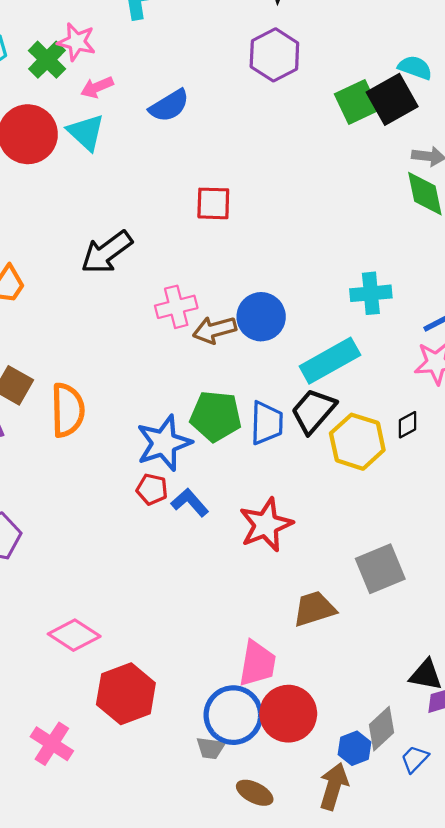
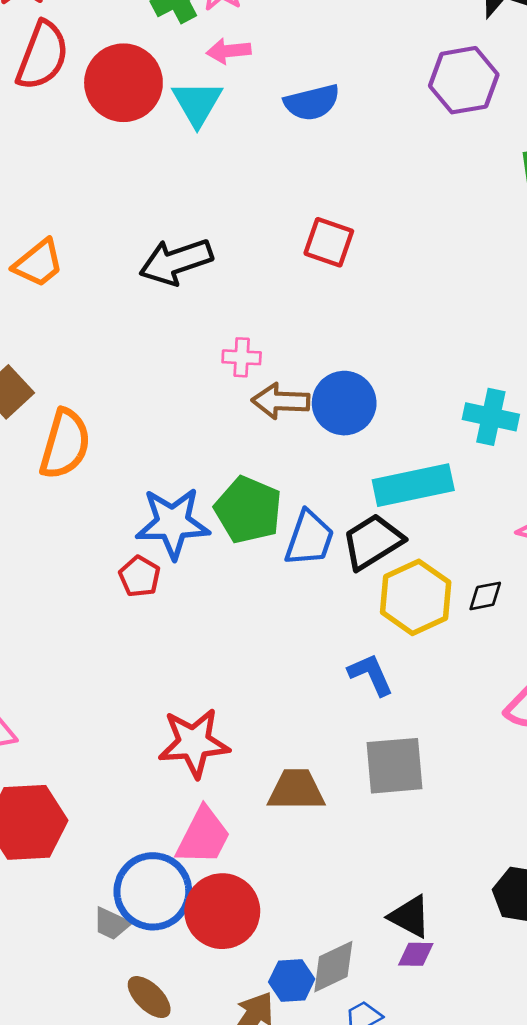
pink cross: (176, 307) -> (242, 357), size x0.7
blue L-shape: (190, 503) -> (371, 675), moved
red star: (266, 525) -> (194, 743), moved

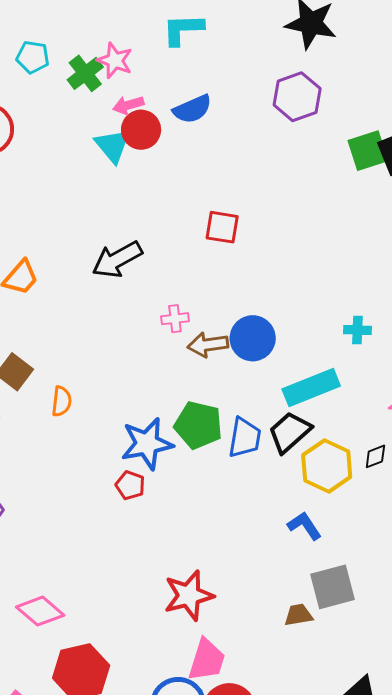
red circle: (123, 83) -> (141, 130), moved, size x0.7
blue semicircle: (312, 102) -> (192, 109), moved
cyan cross: (491, 417) -> (357, 330), size x0.7
orange semicircle: (65, 444) -> (62, 401), size x0.6
brown trapezoid: (296, 790) -> (298, 615), moved, size x0.7

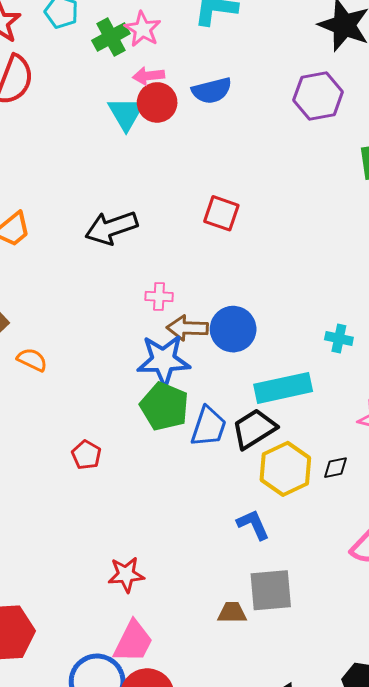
orange semicircle: (62, 401) -> (32, 360), turned -80
blue star: (147, 444) -> (164, 360), moved
red star: (189, 595) -> (126, 574), size x0.7

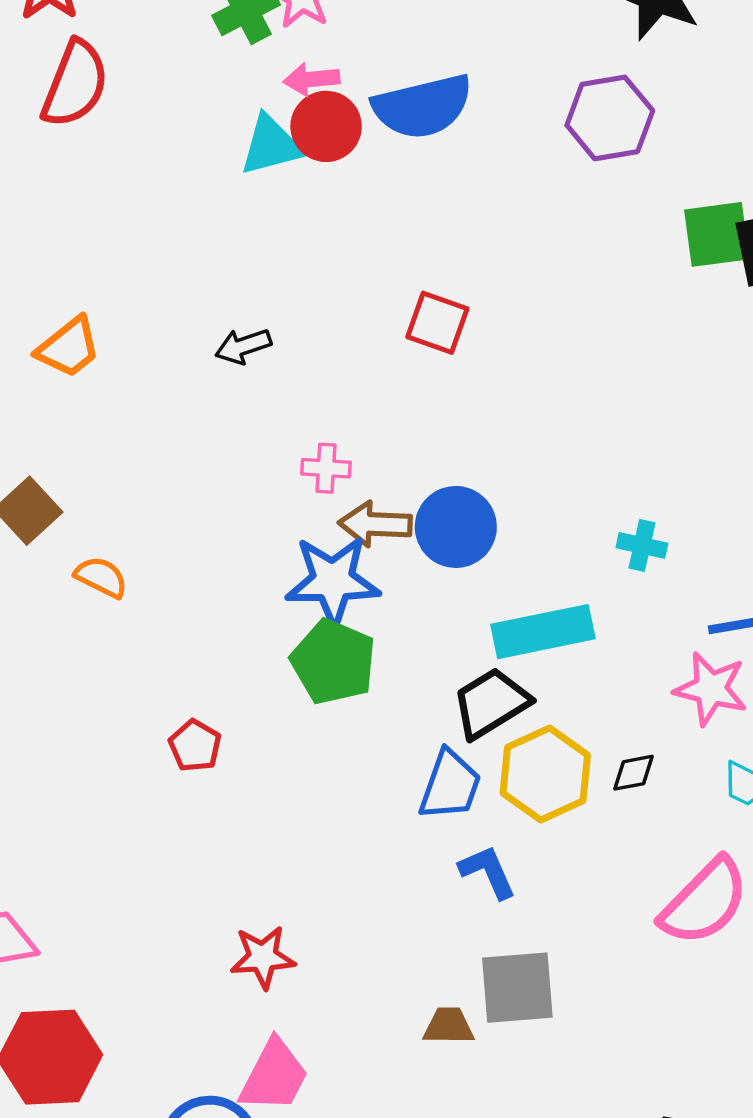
blue semicircle: (212, 91) -> (423, 106), size x1.4
cyan triangle: (126, 114) -> (271, 145), turned 45
black arrow: (111, 228) -> (243, 346), size x0.6
blue trapezoid: (209, 427) -> (450, 785), moved

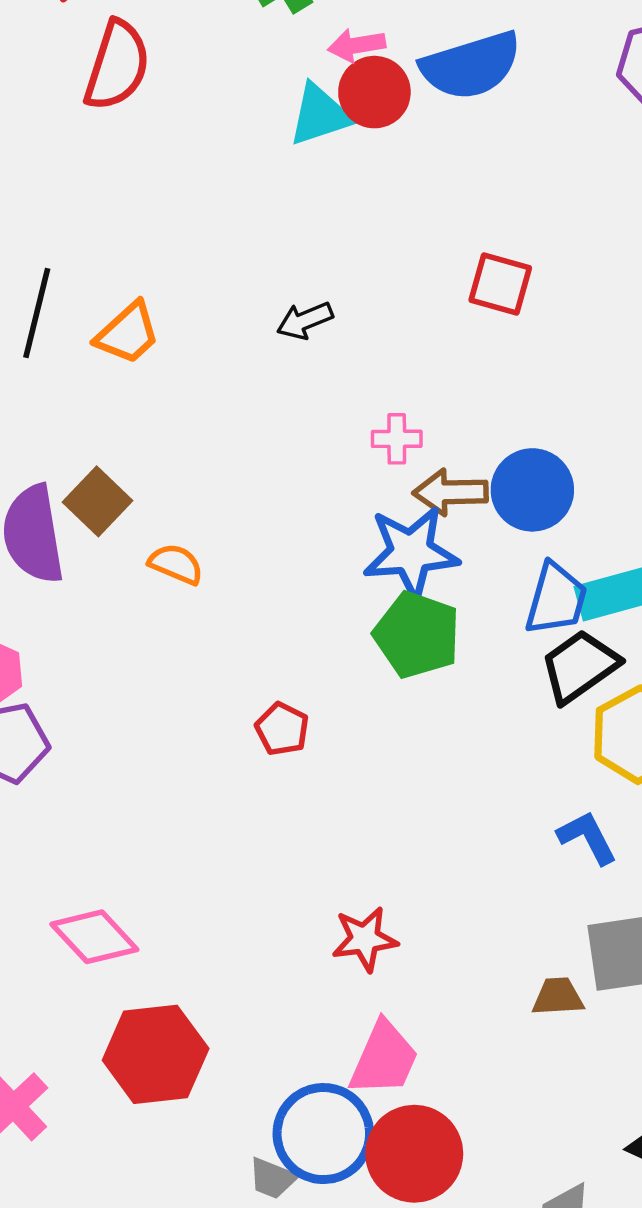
blue trapezoid: (450, 785) -> (556, 599), moved

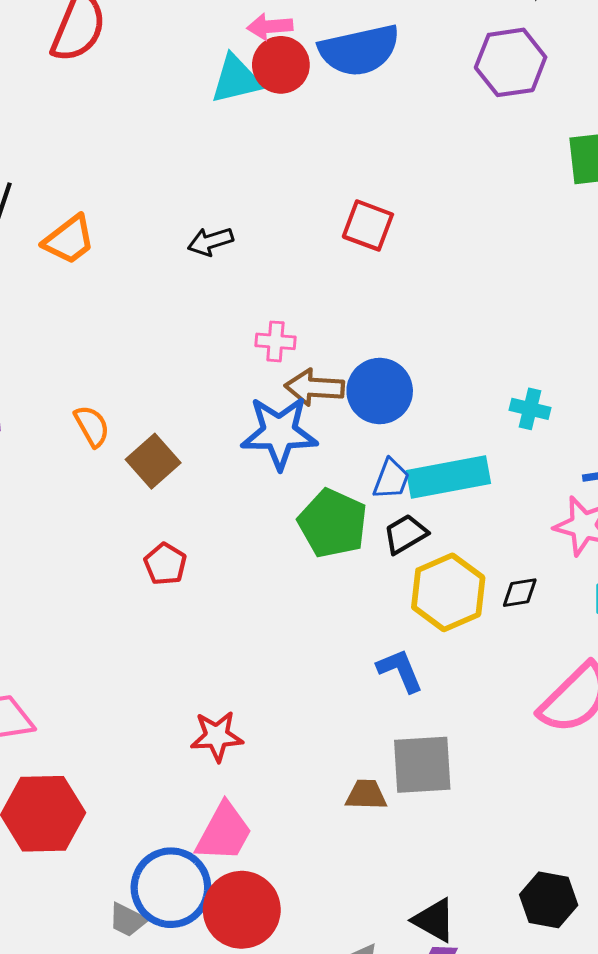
brown square: (98, 501) -> (153, 461), moved
orange semicircle: (176, 564) -> (92, 426), turned 33
blue trapezoid: (556, 599) -> (391, 479), size x0.7
green pentagon: (417, 635) -> (333, 523), moved
black trapezoid: (580, 666) -> (405, 534), size x0.7

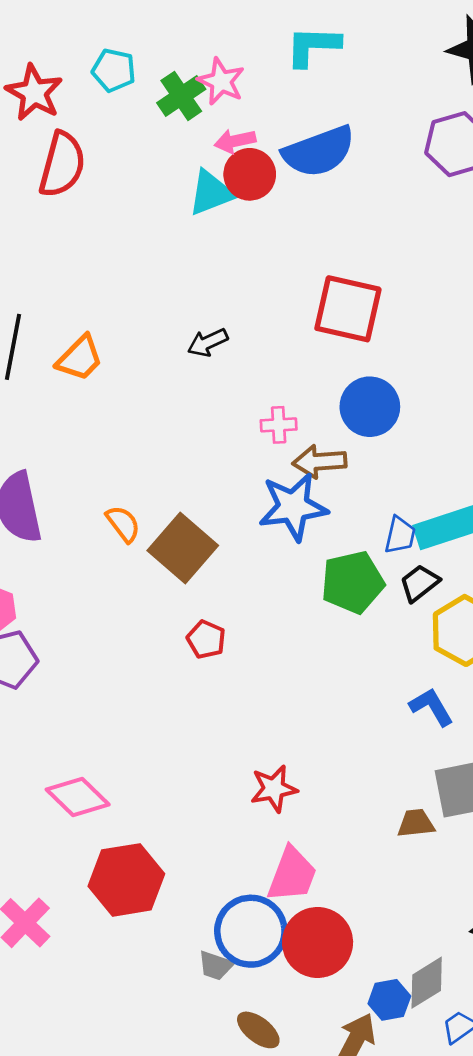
red square: (368, 225) -> (348, 309), size x1.5
blue circle: (380, 391) -> (370, 407), moved
brown square: (153, 461) -> (183, 548), size x1.4
green pentagon: (333, 523) -> (353, 582), turned -30

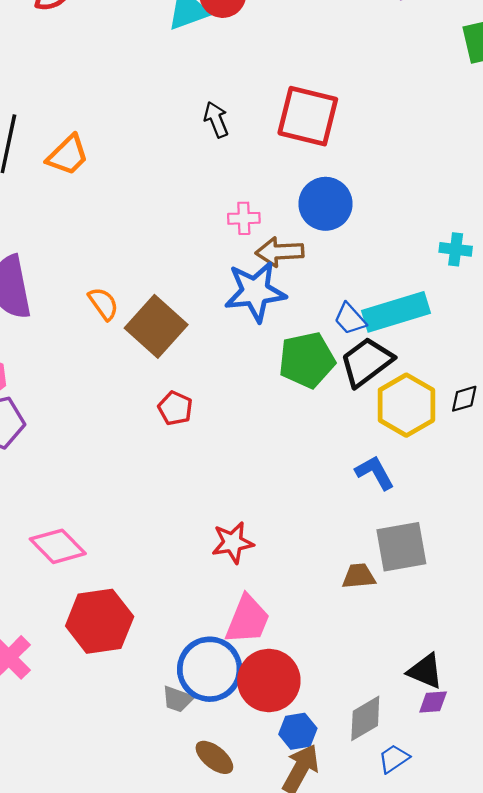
black arrow: (208, 342) -> (216, 120), moved, turned 92
blue trapezoid: (400, 535) -> (350, 319), turned 124
black trapezoid: (420, 583) -> (366, 362), size x1.5
blue hexagon: (389, 1000) -> (298, 731), moved

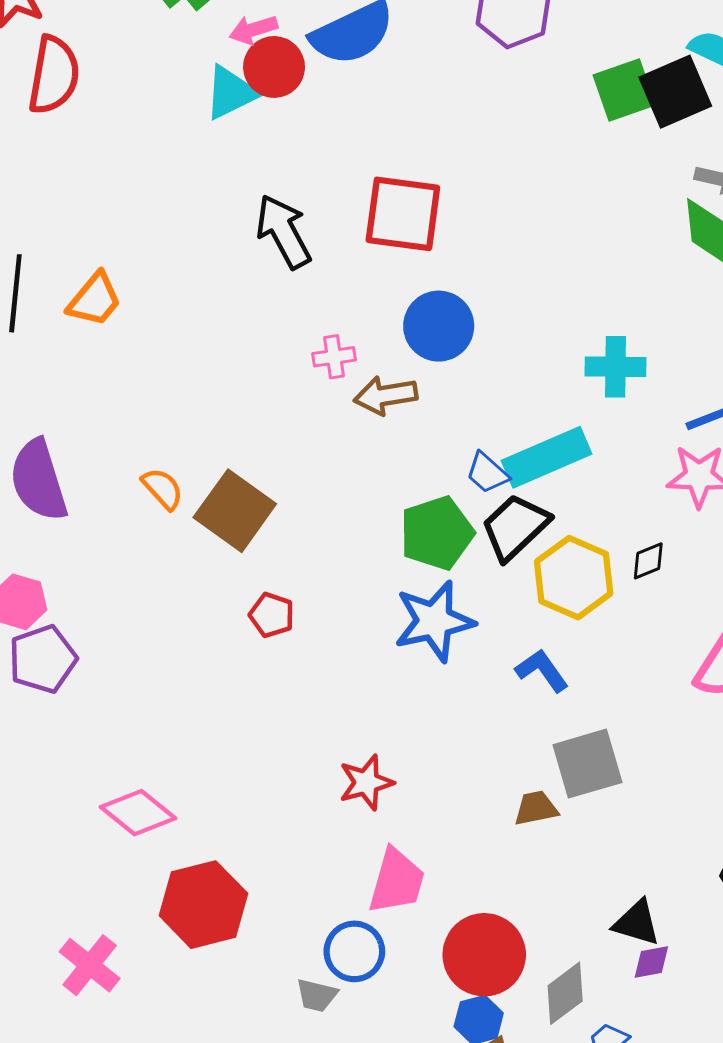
black arrow: (216, 120) -> (284, 232), size x1.6
cyan cross: (456, 249) -> (615, 367), size x1.4
blue star: (255, 292) -> (434, 621), moved
blue circle: (210, 669) -> (354, 951), size x0.7
red circle: (269, 680) -> (484, 955), moved

